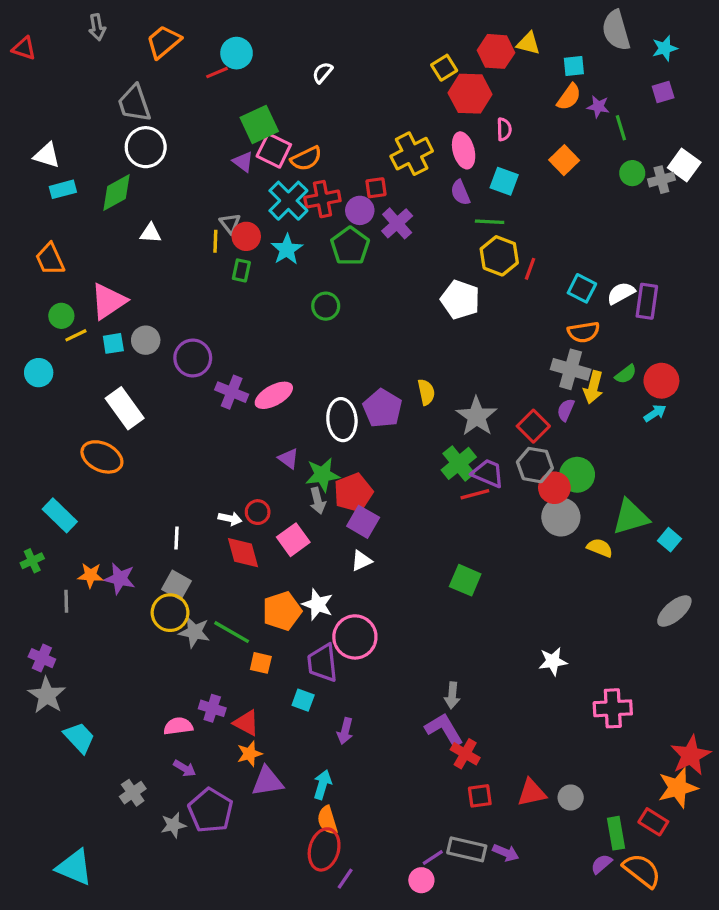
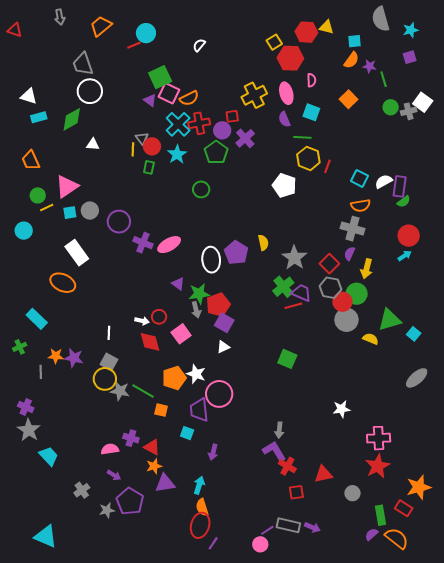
green semicircle: (626, 374) -> (404, 201), moved
yellow arrow: (593, 387) -> (367, 269), moved
red star: (691, 755) -> (378, 466), moved
red triangle: (532, 793) -> (323, 474), moved

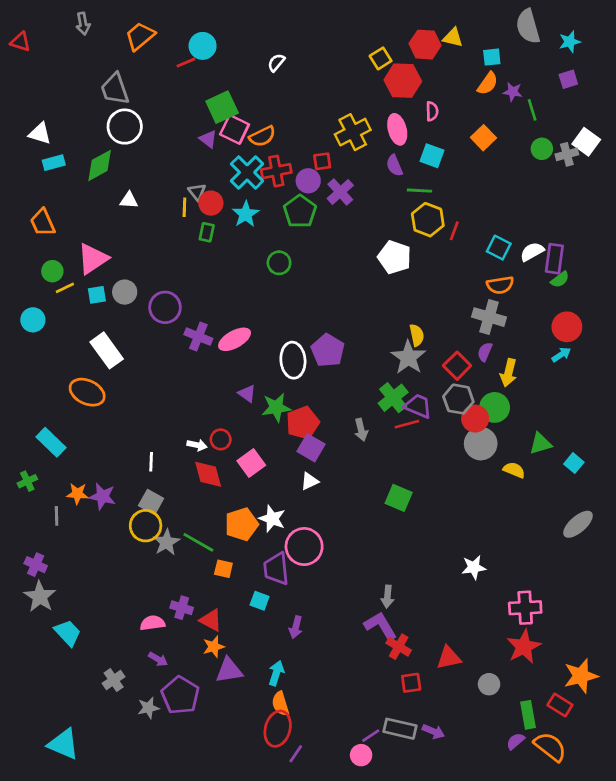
yellow semicircle: (263, 243) -> (417, 335), moved
gray arrow: (196, 310) -> (361, 430), moved
green triangle: (390, 320) -> (540, 444), size x0.7
gray star: (120, 391) -> (166, 542), turned 30

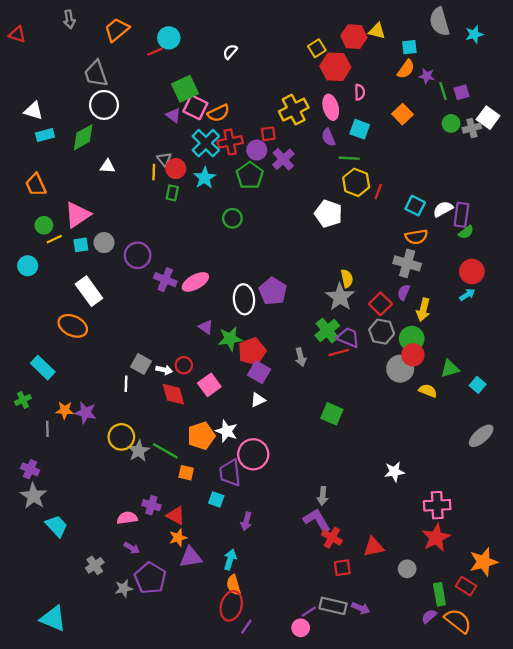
purple square: (568, 79) -> (461, 92), moved
red circle: (475, 419) -> (413, 355), moved
gray square: (151, 502) -> (141, 364), moved

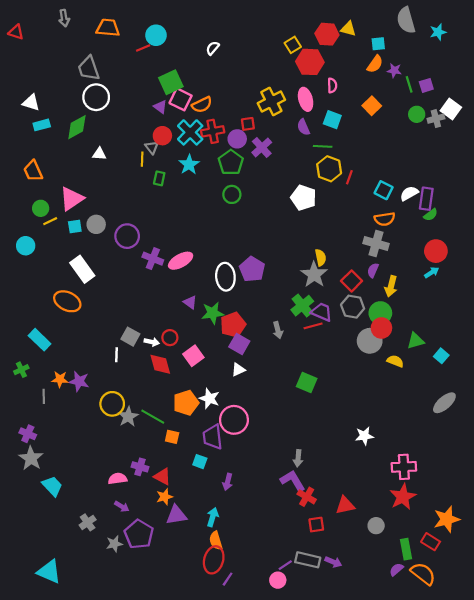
orange trapezoid: (117, 30) -> (108, 28), turned 45
red circle: (176, 169) -> (162, 136), moved
green circle: (232, 218) -> (232, 194), moved

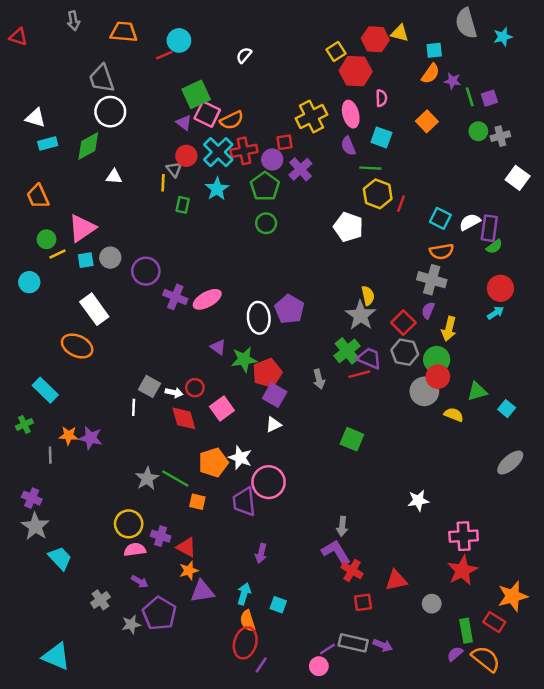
white square: (451, 109) -> (518, 178), moved
yellow circle: (112, 404) -> (129, 524), moved
cyan square: (200, 462) -> (278, 605), moved

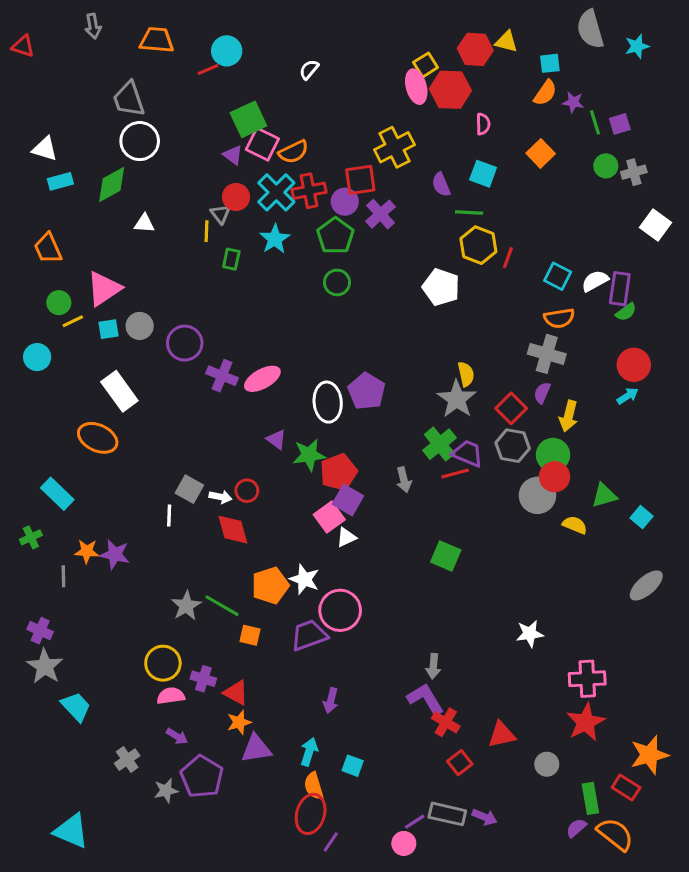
pink ellipse: (351, 114) -> (416, 87), moved
red square: (284, 142) -> (360, 180), size x1.5
pink square: (222, 409) -> (329, 517), moved
purple trapezoid: (244, 502) -> (309, 635), turned 76
red square: (363, 602) -> (460, 763), turned -30

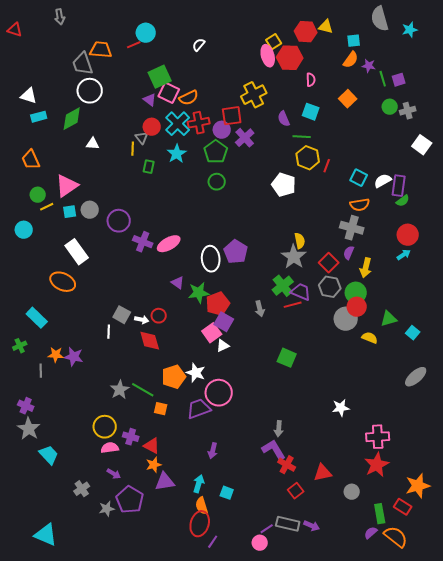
orange trapezoid: (157, 40) -> (101, 50), moved

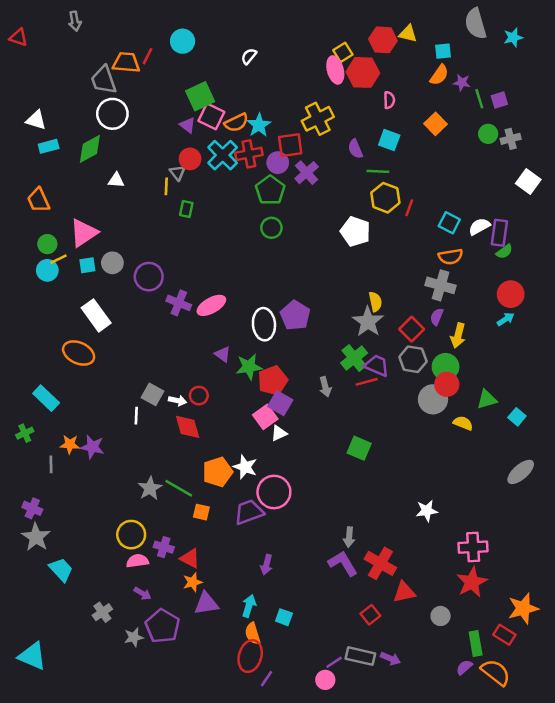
red line: (134, 45) -> (147, 56), moved, turned -40
cyan star: (177, 154) -> (259, 125), moved
cyan circle: (24, 230) -> (47, 270), moved
red cross: (287, 465) -> (380, 563), moved, size x1.4
cyan triangle: (46, 535) -> (32, 656), moved

